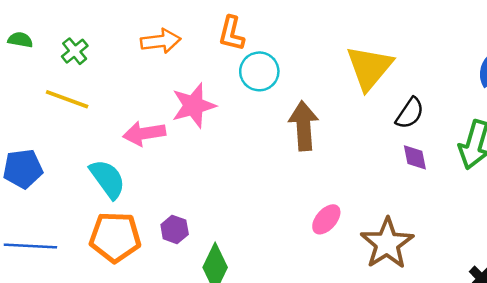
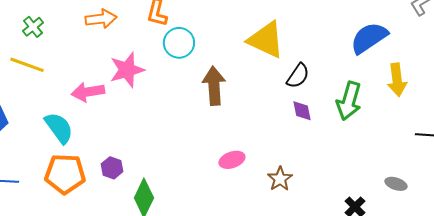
yellow triangle: (369, 68) -> (266, 40), turned -45
pink ellipse: (326, 219) -> (232, 160), turned 30
brown star: (387, 243) -> (280, 179), size x0.6

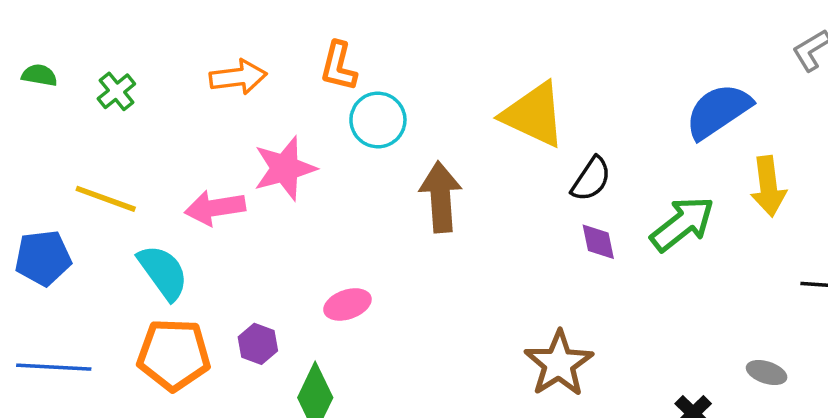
yellow line: (27, 65) -> (106, 199), moved
green arrow: (349, 101) -> (682, 224), turned -144
pink ellipse: (232, 160) -> (347, 304), moved
brown star: (280, 179) -> (559, 364), size x1.5

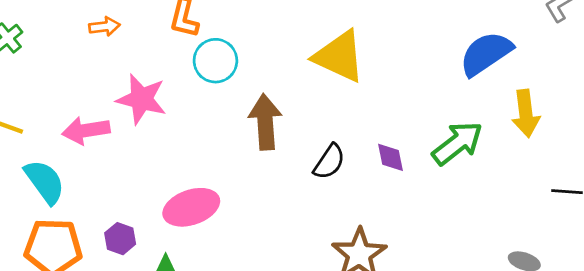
orange arrow: (238, 77) -> (104, 27), size x0.7
pink star: (285, 168) -> (141, 99), turned 30
black semicircle: (591, 179) -> (329, 162), moved
pink ellipse: (347, 304) -> (191, 207), size x1.5

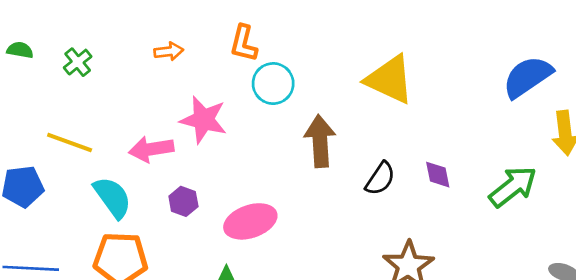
green arrow: (457, 143) -> (513, 187), moved
purple hexagon: (120, 239) -> (183, 201), moved

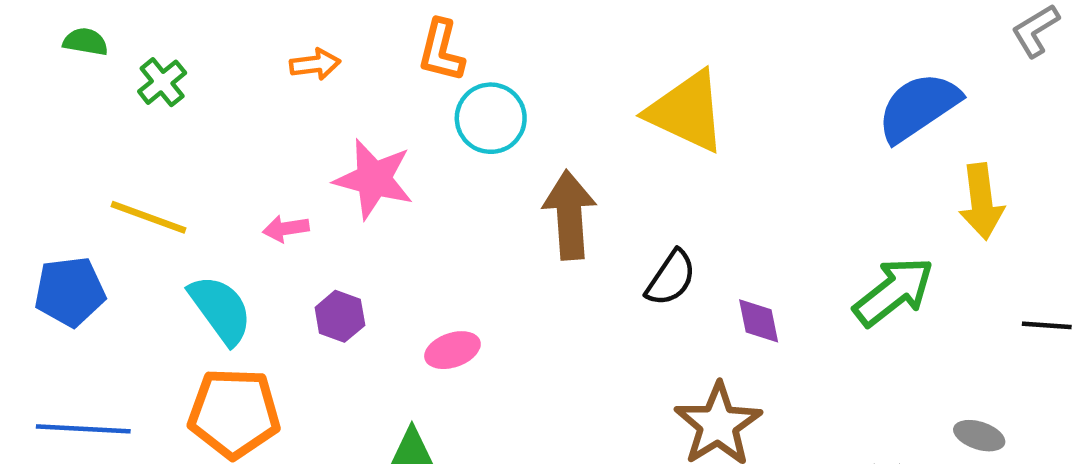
green semicircle: (20, 50) -> (86, 42), moved
pink arrow: (151, 149) -> (286, 229), size x0.6
purple diamond: (438, 175) -> (759, 321), moved
pink ellipse: (250, 221) -> (452, 350), size x0.6

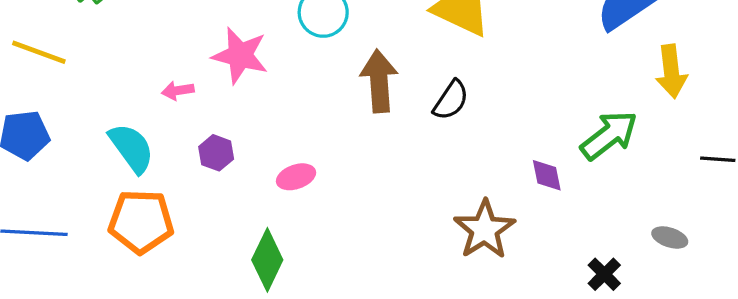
yellow line: (149, 217) -> (39, 52), moved
black semicircle: (671, 278) -> (451, 100), moved
purple diamond: (759, 321) -> (547, 175), moved

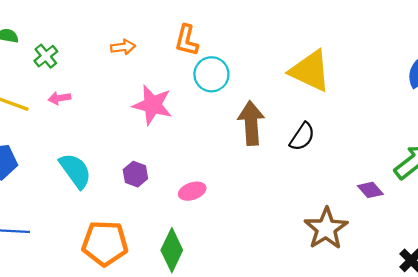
pink arrow: (178, 91) -> (59, 98), moved
purple diamond: (547, 175) -> (370, 190), turned -30
orange pentagon: (141, 222) -> (105, 243), moved

